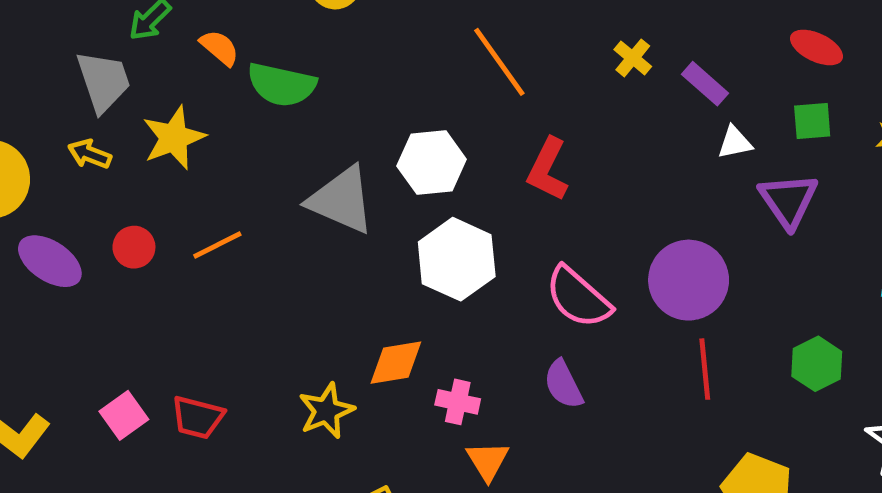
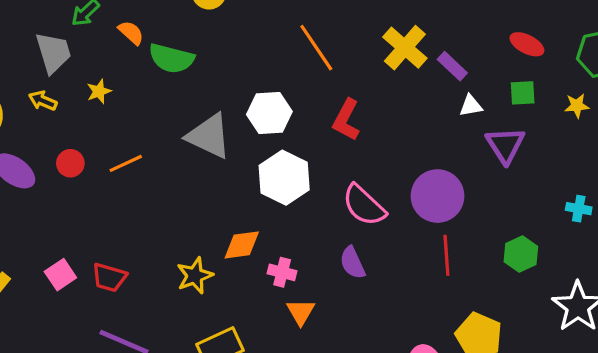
yellow cross: (633, 58) -> (405, 48), size x1.8
yellow star: (174, 138) -> (99, 91), size x0.6

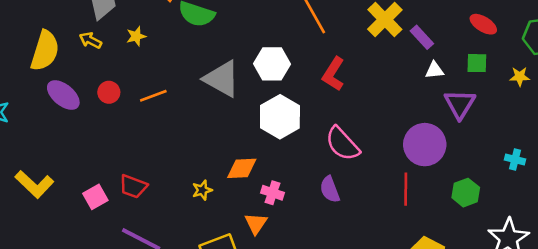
purple circle: (438, 196) -> (425, 145), moved
pink square: (60, 275) -> (95, 197), moved
yellow star: (195, 276) -> (202, 190), size x0.7
orange triangle: (301, 312) -> (256, 223), moved

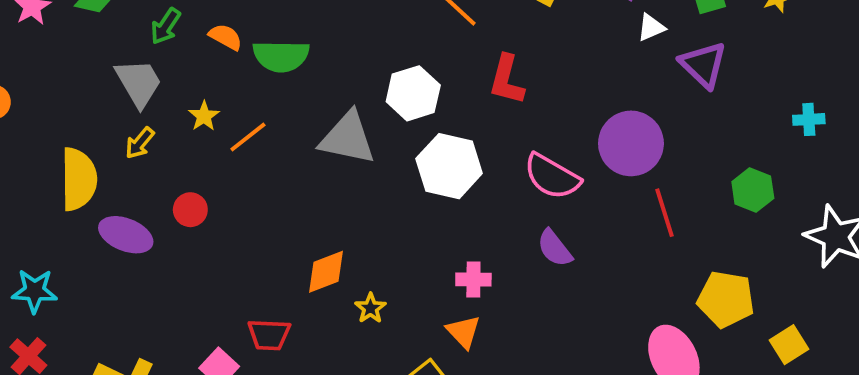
yellow arrow: (90, 40) -> (140, 143), turned -60
orange line: (153, 96) -> (248, 137), moved
purple circle: (425, 145) -> (631, 143), moved
orange diamond: (242, 168) -> (326, 272), moved

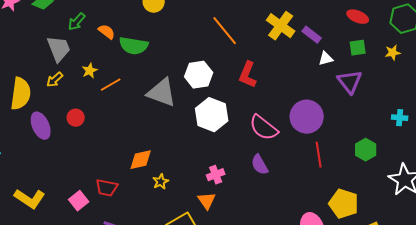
purple ellipse: (126, 235) -> (41, 126), turned 36
pink cross: (473, 280) -> (216, 175), turned -30

